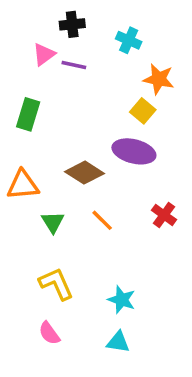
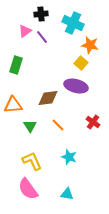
cyan cross: (129, 40) -> (73, 23), size x1.5
purple line: (74, 65) -> (42, 37), turned 40
brown diamond: (85, 173) -> (48, 98), turned -40
cyan star: (122, 300) -> (69, 157), moved
pink semicircle: (49, 333) -> (28, 189), size x1.6

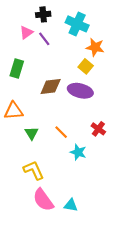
brown diamond: (48, 98) -> (51, 87), moved
cyan star: (69, 157) -> (78, 152), moved
pink semicircle: (28, 189) -> (43, 200), moved

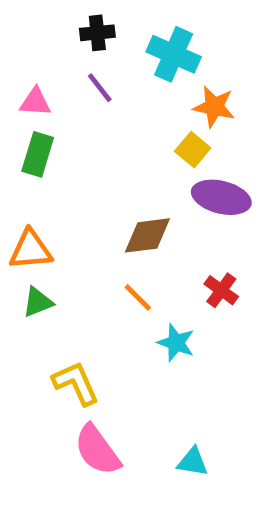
pink triangle: (26, 32) -> (35, 102), moved, turned 40
brown diamond: (51, 87) -> (147, 235), moved
purple ellipse: (80, 91) -> (221, 197), moved
green triangle: (32, 133) -> (38, 302), moved, turned 40
cyan triangle: (71, 205) -> (193, 462), moved

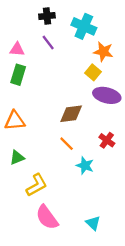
green triangle: (38, 302) -> (17, 158), moved
yellow L-shape: (76, 383) -> (37, 185), turned 85
cyan triangle: (193, 462) -> (93, 223), turned 35

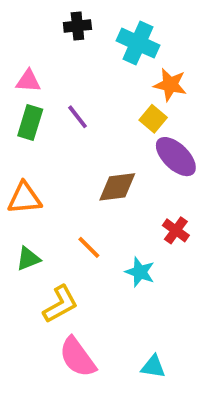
purple line: (48, 42) -> (77, 117), moved
purple ellipse: (107, 95) -> (176, 157), turned 30
orange line: (67, 144) -> (89, 247), moved
cyan triangle: (93, 223) -> (153, 367), turned -35

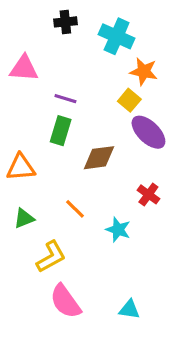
pink triangle: (28, 81) -> (24, 68), size x1.4
purple line: (77, 117) -> (65, 99), turned -35
green rectangle: (30, 123) -> (61, 131), moved

